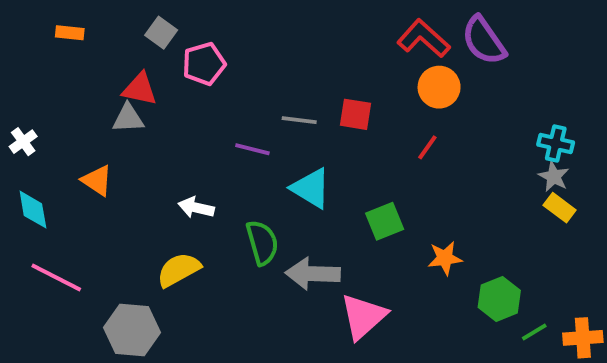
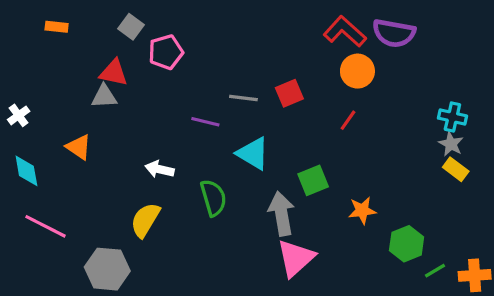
purple semicircle: (484, 40) -> (394, 33), turned -45
red square: (355, 114) -> (289, 93), turned -32
yellow semicircle: (179, 270) -> (145, 220), turned -30
gray arrow: (313, 274) -> (281, 214), moved, turned 78

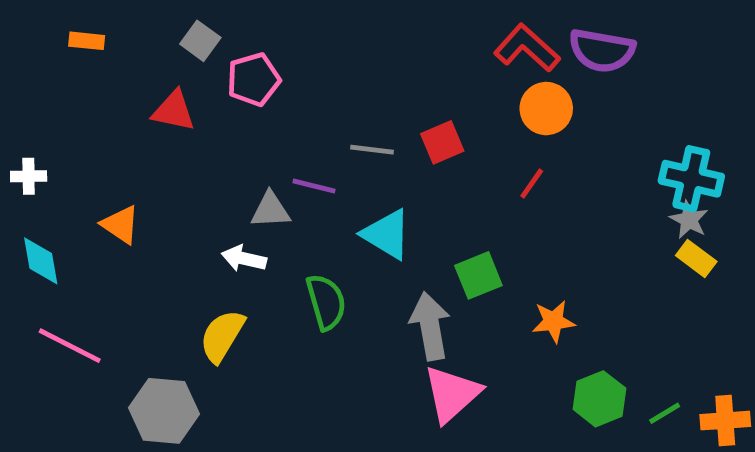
gray triangle: (104, 96) -> (270, 210), moved
white cross: (19, 115) -> (29, 176), turned 35
cyan cross: (452, 117) -> (691, 179), size x1.4
green hexagon: (407, 244) -> (599, 399), moved

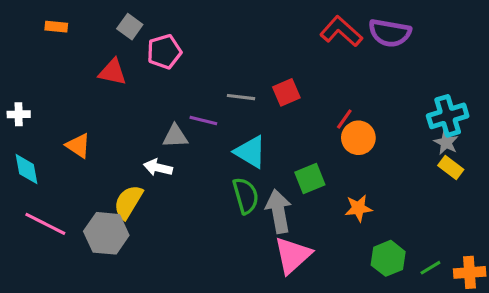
orange circle: (546, 109) -> (358, 138), moved
cyan cross: (691, 179) -> (448, 116), turned -30
green semicircle: (326, 302) -> (246, 196), moved
yellow semicircle: (222, 336) -> (128, 202), moved
gray hexagon: (164, 411) -> (106, 233), moved

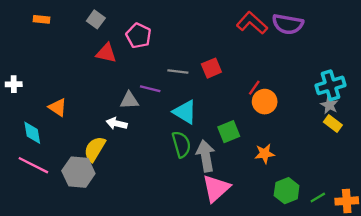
pink pentagon: (164, 52) -> (139, 36), moved, turned -30
red triangle: (113, 72) -> (106, 53), moved
cyan diamond: (26, 169) -> (32, 133), moved

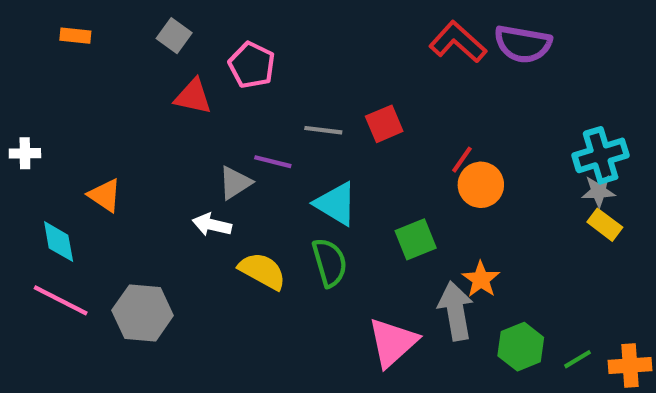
gray triangle: (129, 100) -> (235, 183), turned -30
gray star: (329, 105) -> (599, 191), turned -30
yellow semicircle: (95, 149) -> (262, 271), moved, turned 88
orange star: (265, 154) -> (481, 279), turned -30
gray arrow: (206, 156) -> (456, 311), moved

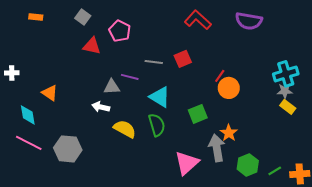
red L-shape: (458, 42) -> (198, 20), moved
gray triangle: (235, 183) -> (112, 87), turned 30

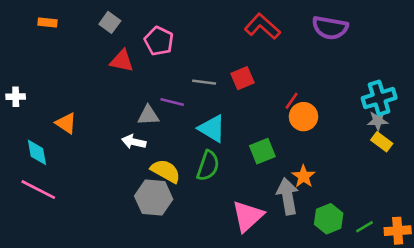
green semicircle: (157, 125) -> (208, 166), turned 35
gray hexagon: (68, 149) -> (154, 198), moved

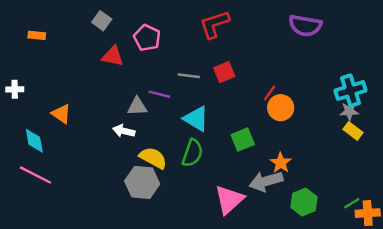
orange rectangle: (48, 22) -> (37, 35), moved
red L-shape: (262, 26) -> (214, 24), moved, turned -60
gray arrow: (288, 196) -> (266, 181), turned -96
green line: (365, 227) -> (352, 203), moved

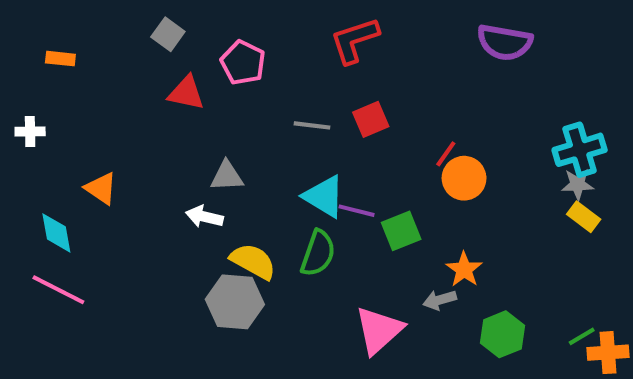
white cross: (15, 89) -> (30, 132), moved
purple line: (159, 94) -> (357, 211), moved
gray arrow: (266, 181) -> (440, 300), size x0.6

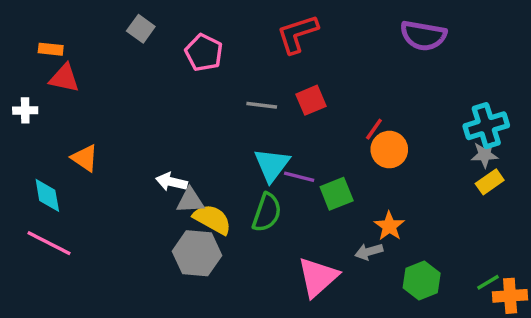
red triangle: (186, 93) -> (64, 78), moved
gray triangle: (227, 176) -> (190, 201), moved
cyan triangle: (324, 196) -> (272, 165), turned 36
yellow rectangle: (584, 217) -> (490, 182), turned -72

